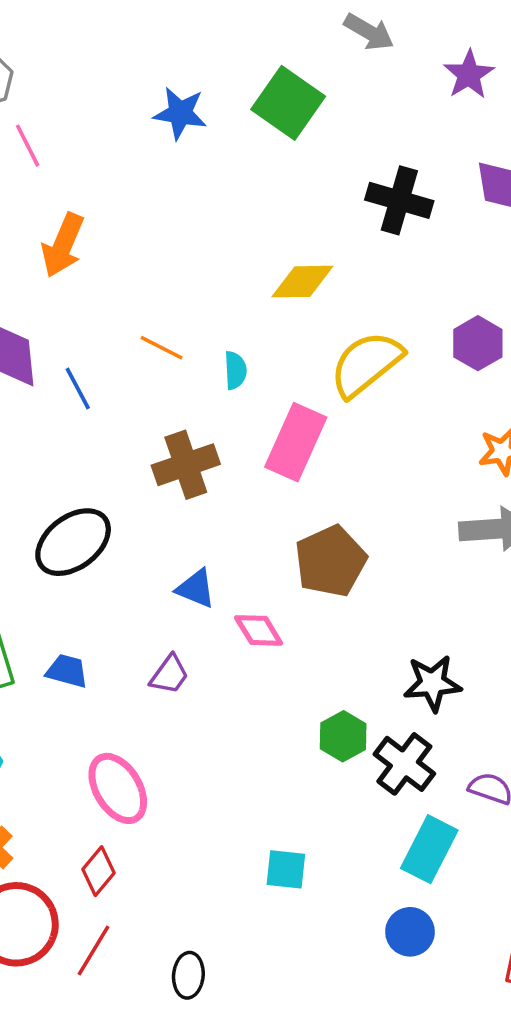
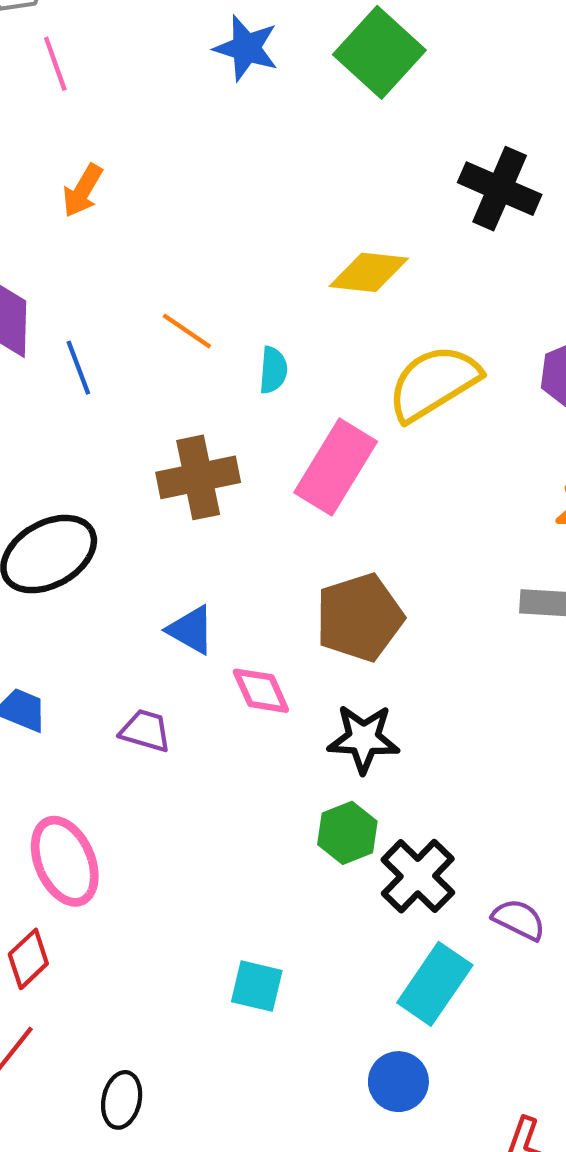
orange arrow: (63, 245) -> (83, 191), size x0.7
purple trapezoid: (169, 675) -> (145, 731), turned -117
black star: (432, 683) -> (364, 739), moved

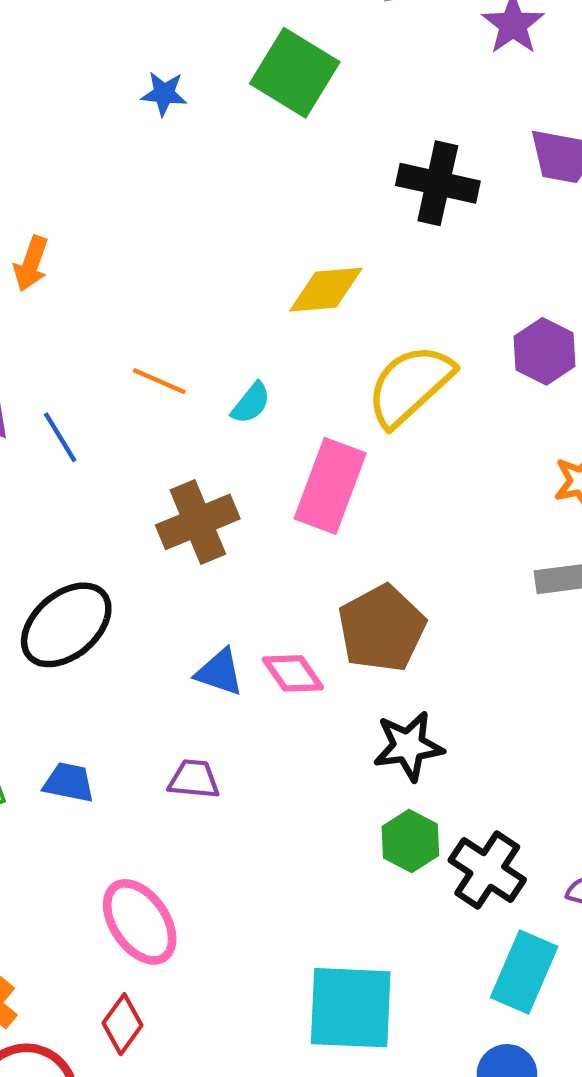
blue star: (246, 48) -> (164, 94), size x0.7
cyan semicircle: (273, 370) -> (251, 403), turned 45
pink diamond: (261, 691) -> (293, 673), moved
cyan square: (257, 986) -> (351, 1008), size x1.8

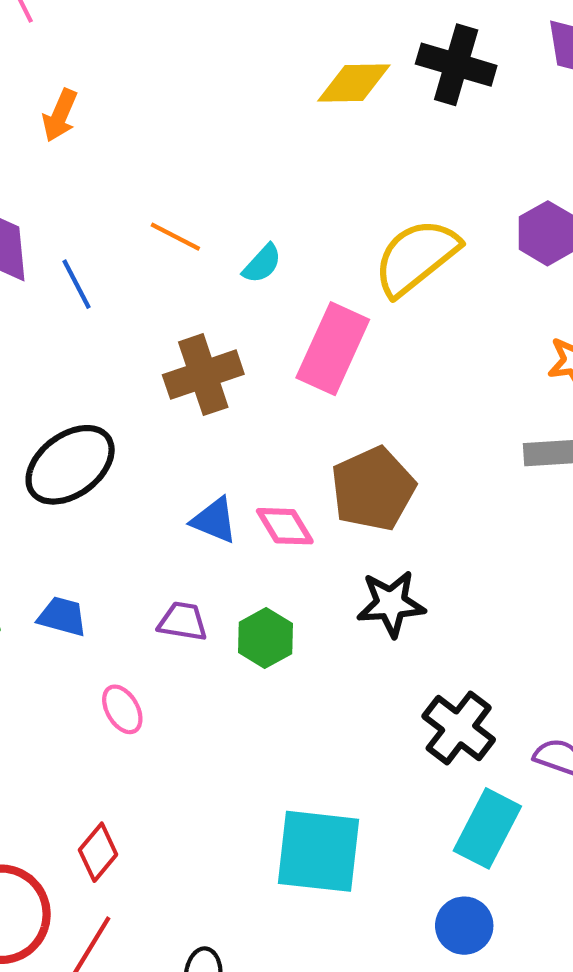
yellow diamond: (326, 290) -> (354, 83), moved
green hexagon: (410, 841) -> (265, 638), moved
pink ellipse: (140, 922) -> (122, 709), moved, size x0.6

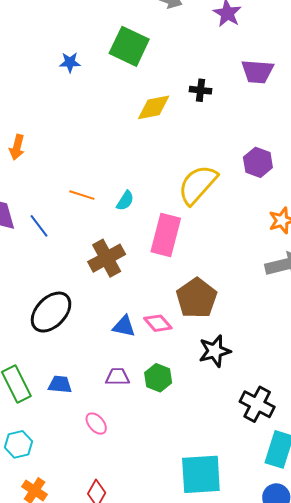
black cross: (456, 65) -> (201, 90), size x0.6

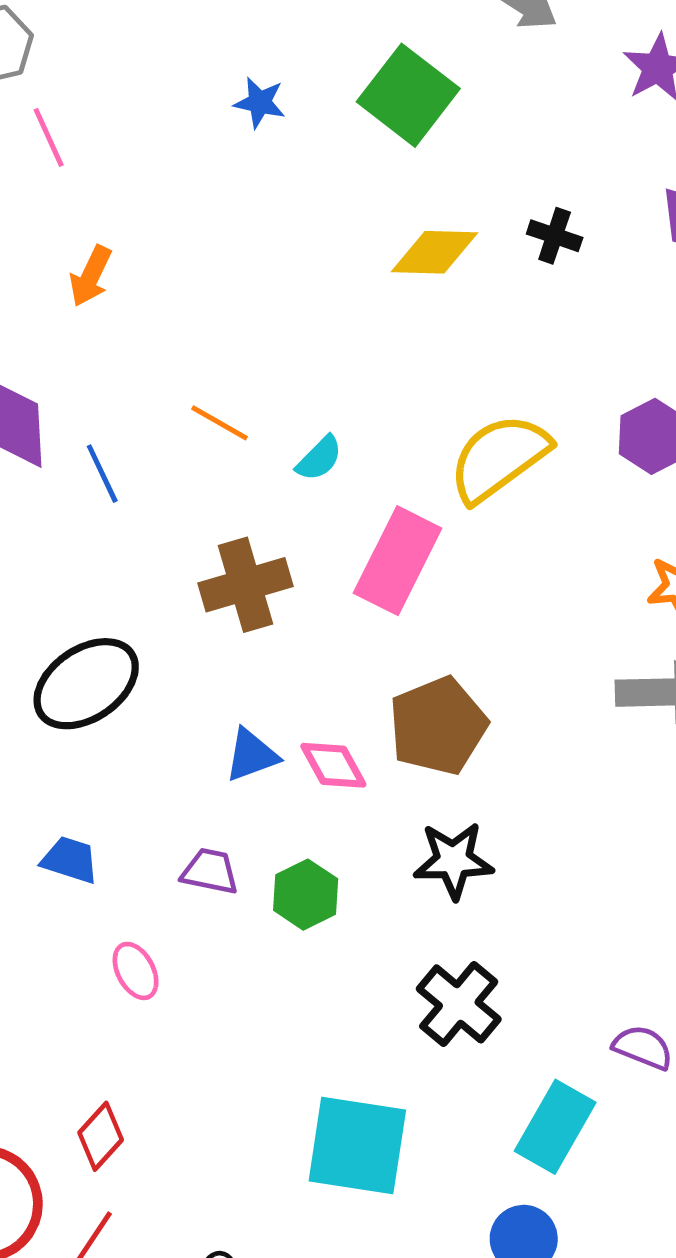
blue triangle: (124, 326) -> (251, 755), turned -45
black cross: (257, 404) -> (459, 1004), moved

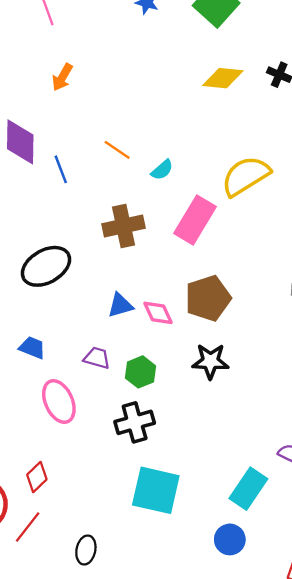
pink ellipse: (136, 971) -> (59, 401), size x1.6
black cross: (459, 1004) -> (135, 422), moved, turned 30

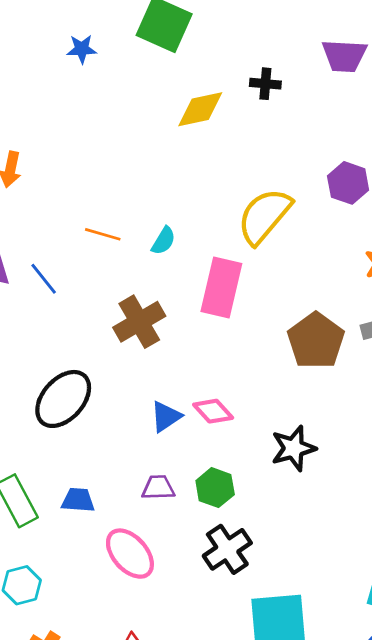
brown pentagon: (208, 298) -> (316, 341), moved

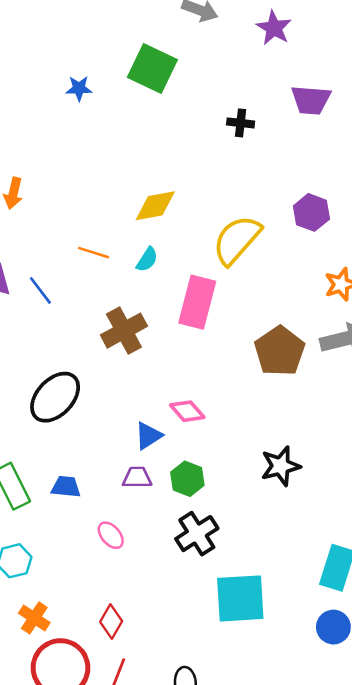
yellow diamond: (200, 109) -> (155, 206), moved
blue triangle: (166, 417) -> (148, 436), moved
black star: (293, 448) -> (281, 466), moved
pink ellipse: (130, 554) -> (111, 535), size x0.6

